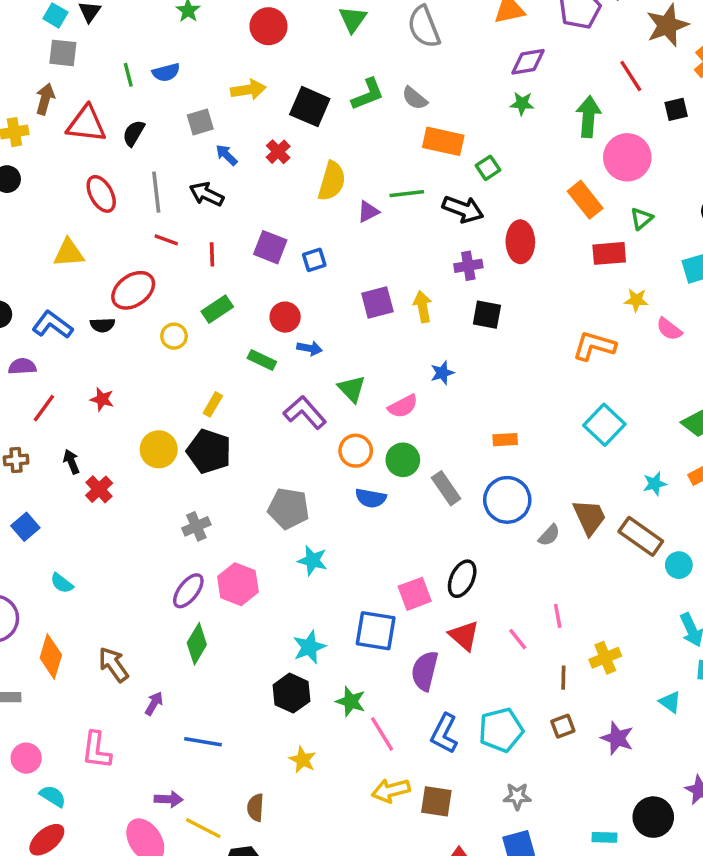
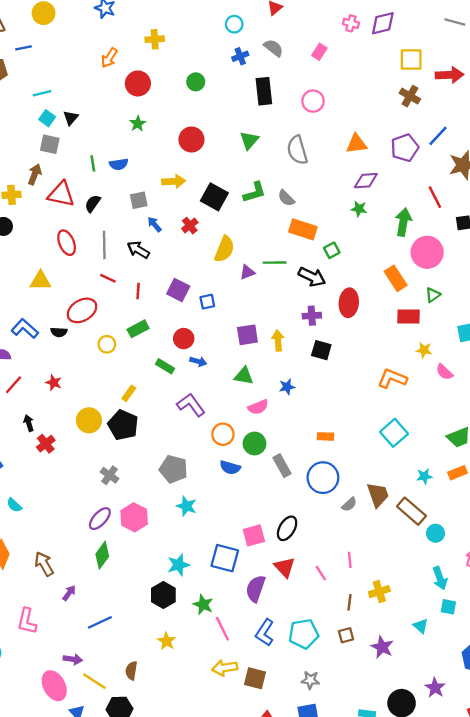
green triangle: (352, 389) -> (244, 376), moved, turned -42
gray cross: (196, 526) -> (110, 475), turned -36
blue line: (203, 742) -> (100, 622), turned -40

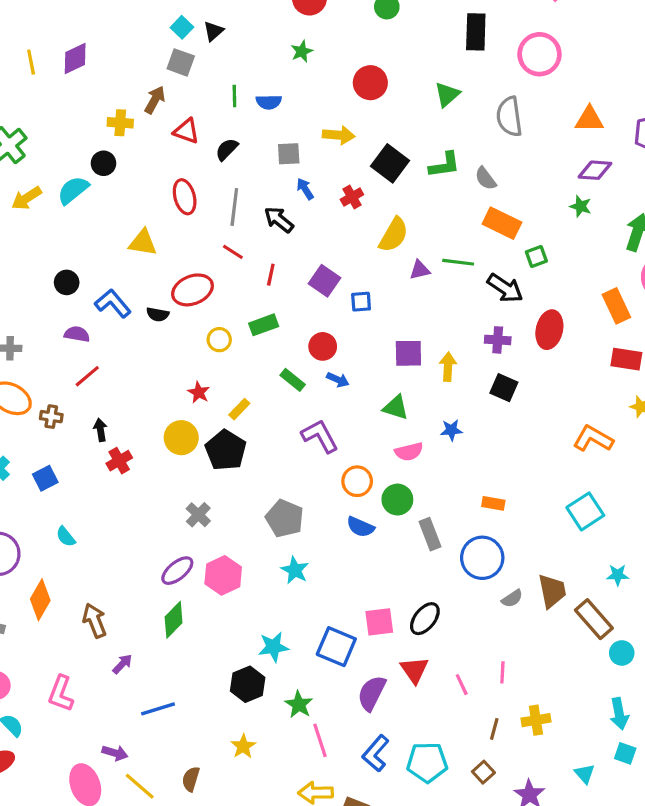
pink circle: (313, 101) -> (539, 54), size x1.4
red triangle: (61, 194) -> (186, 131), size x0.7
red star: (54, 383) -> (199, 392), moved
brown square: (346, 635) -> (483, 772), turned -35

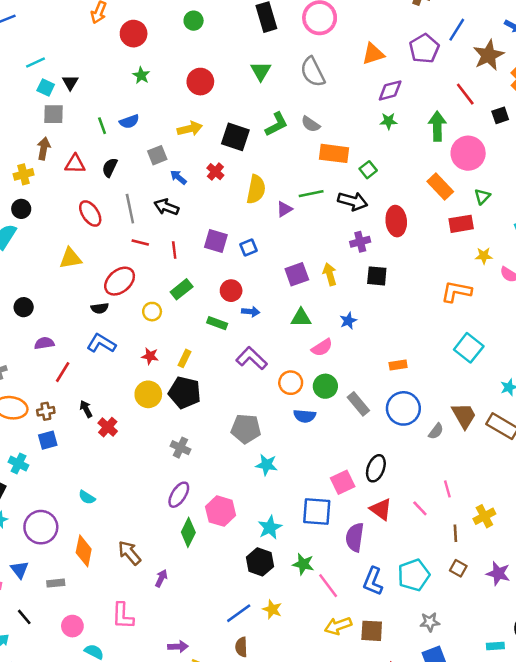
blue L-shape: (113, 303) -> (101, 343), moved
blue square: (45, 478) -> (48, 440), moved, turned 30
pink hexagon: (223, 575) -> (221, 511), moved
blue line: (158, 709) -> (239, 613), moved

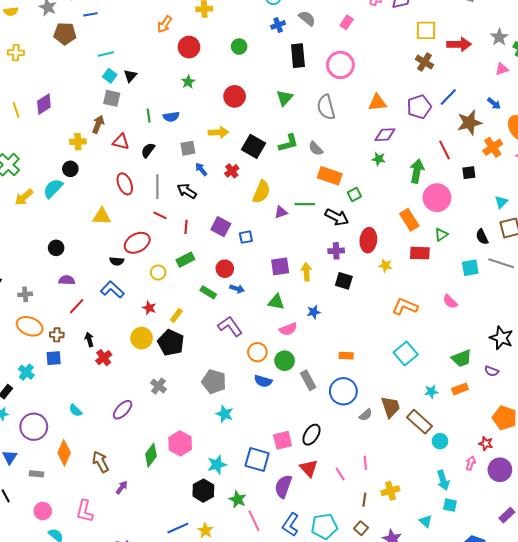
yellow star: (484, 256) -> (385, 266), moved
purple ellipse: (179, 495) -> (123, 410), moved

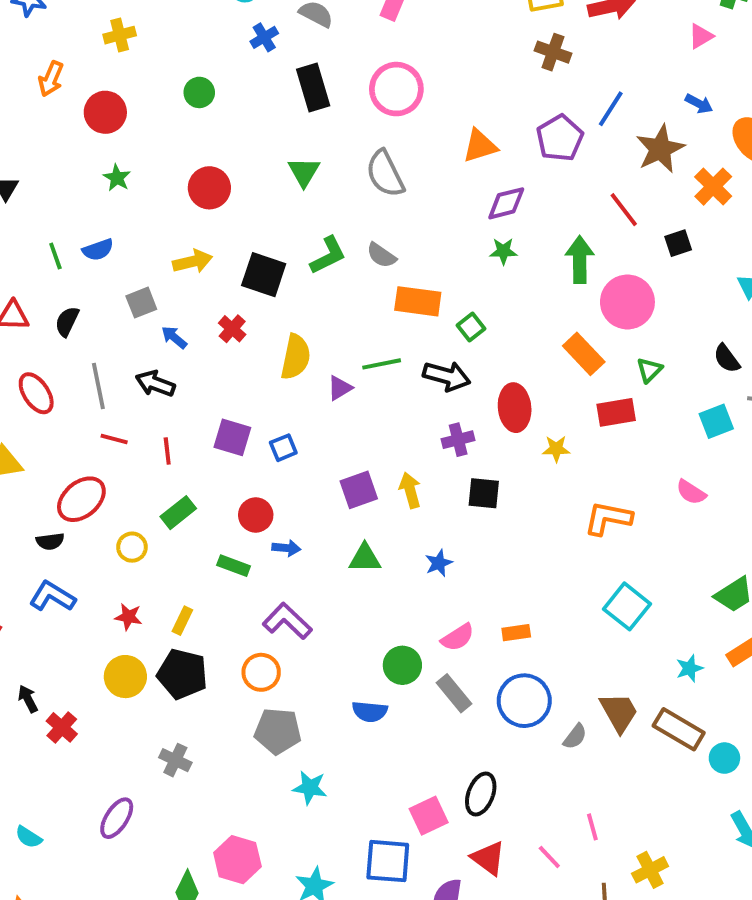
pink semicircle: (288, 329) -> (458, 637), moved
orange circle: (257, 352) -> (261, 672), moved

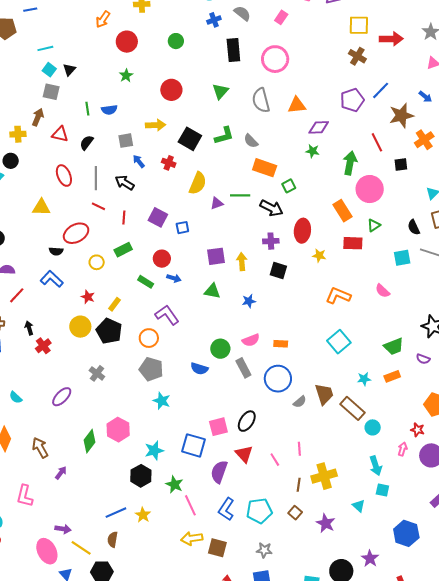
orange triangle: (480, 146) -> (297, 105), moved
red cross: (232, 329) -> (169, 163), turned -32
yellow cross: (650, 870) -> (324, 476), size x1.4

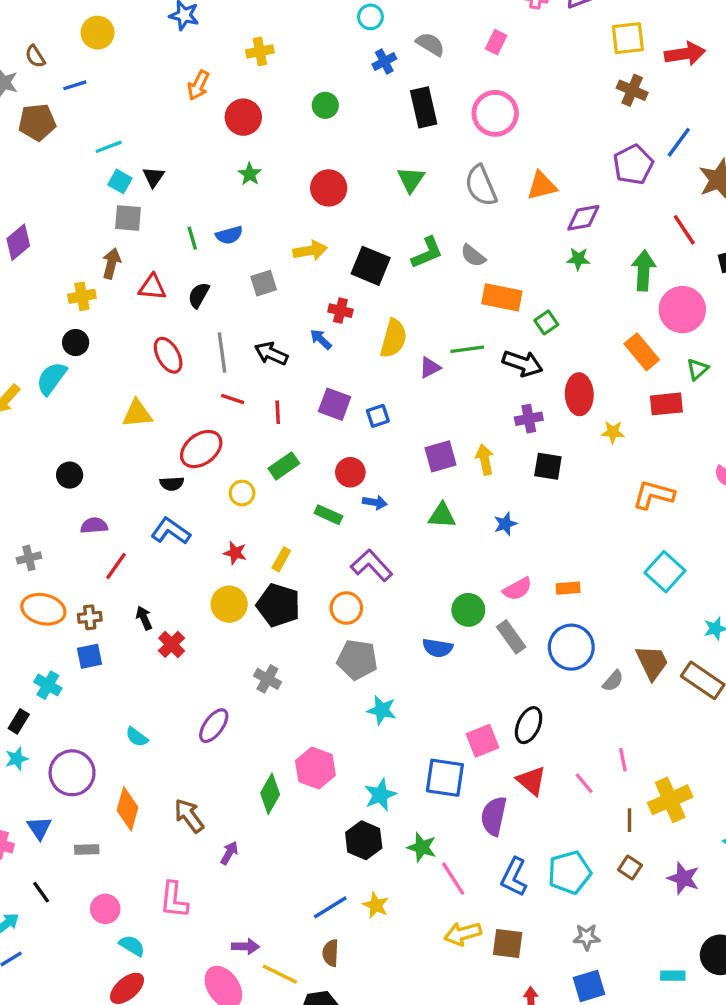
blue arrow: (139, 161) -> (321, 339), moved

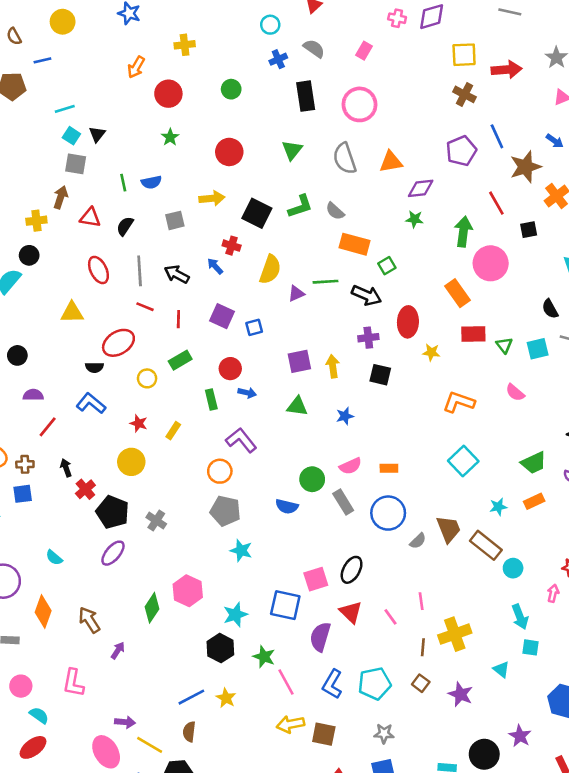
blue line: (679, 142) -> (497, 136), turned -65
green triangle: (697, 369) -> (504, 345), moved, turned -30
green rectangle: (328, 515) -> (211, 400), turned 48
black pentagon: (278, 605) -> (113, 512), moved

